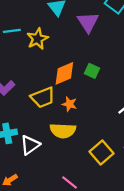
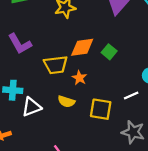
yellow semicircle: (63, 131) -> (66, 101), size x0.7
yellow square: (102, 153) -> (101, 109), moved, turned 35

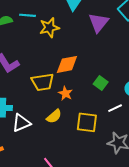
green square: (109, 52) -> (101, 83), moved
yellow semicircle: (66, 101) -> (54, 116), turned -56

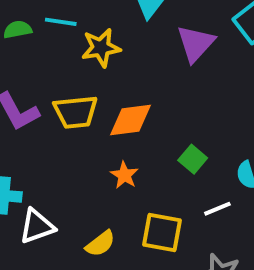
yellow trapezoid: (43, 82) -> (76, 112), moved
yellow semicircle: (54, 116) -> (100, 244), moved

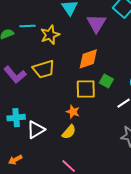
orange diamond: (130, 120) -> (88, 59), moved
orange star: (124, 175) -> (73, 112), moved
yellow square: (162, 233) -> (86, 89), moved

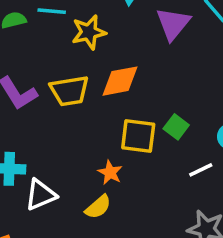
orange diamond: (88, 59) -> (120, 81), moved

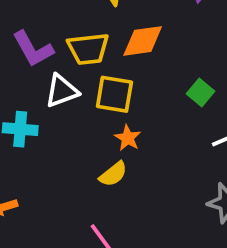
yellow square: (138, 136) -> (114, 94), moved
white triangle: (41, 195) -> (62, 91), moved

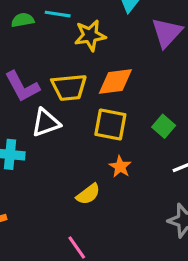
yellow square: (114, 94) -> (110, 125), moved
orange star: (128, 138) -> (120, 167), moved

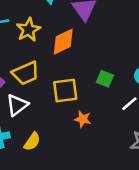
orange diamond: (115, 81) -> (63, 42), moved
yellow semicircle: (88, 194) -> (32, 142), moved

